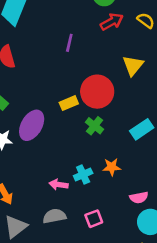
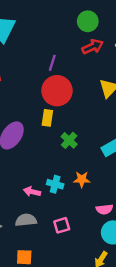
red circle: (97, 92) -> (57, 91), moved
yellow rectangle: (69, 103) -> (47, 118), turned -63
cyan cross: (83, 175) -> (55, 184), turned 35

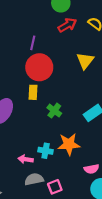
orange star: (82, 179) -> (69, 144), size x1.5
gray semicircle: (26, 220) -> (34, 179), moved

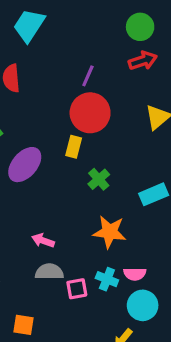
cyan cross: (46, 151) -> (107, 279), moved

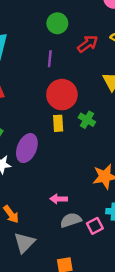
green circle: (140, 27) -> (57, 23), moved
purple line: (88, 76) -> (50, 59), moved
green cross: (99, 179) -> (87, 120), moved

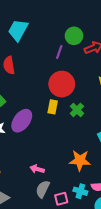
green circle: (57, 23) -> (74, 36), moved
gray semicircle: (71, 220) -> (43, 189), turned -60

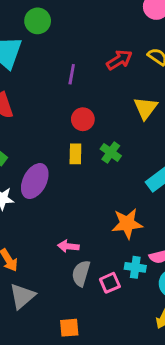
green circle: (74, 36) -> (38, 21), moved
red circle: (62, 84) -> (83, 119), size x0.6

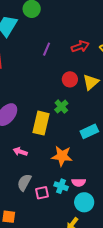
red circle: (83, 119) -> (70, 79), moved
yellow rectangle: (75, 154) -> (41, 123), moved, size x1.6
pink arrow: (68, 246) -> (20, 152), moved

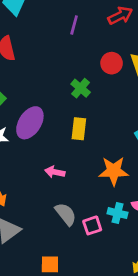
green cross: (61, 107) -> (81, 88), moved
yellow rectangle: (41, 123) -> (79, 129), size x0.7
gray semicircle: (24, 182) -> (66, 214), turned 120

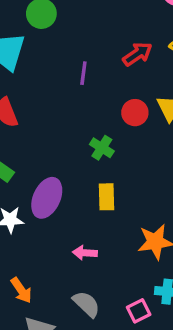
gray semicircle: (66, 214) -> (86, 304), moved

